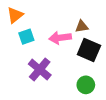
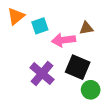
cyan square: (26, 37) -> (40, 26), moved
black square: (89, 50) -> (78, 67), moved

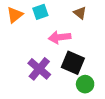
cyan square: (40, 26) -> (40, 12), moved
brown triangle: (86, 28) -> (80, 13), moved, turned 48

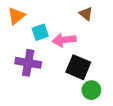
cyan square: (40, 12) -> (40, 32), moved
purple cross: (39, 69) -> (28, 63), moved, turned -30

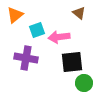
black square: (78, 67) -> (72, 62), turned -30

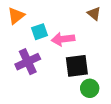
brown triangle: (79, 13) -> (94, 14), moved
purple cross: (26, 58) -> (28, 62), turned -35

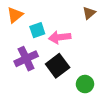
brown triangle: (94, 14) -> (89, 13), turned 40
black square: (77, 66) -> (58, 66), moved, turned -30

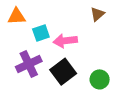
orange triangle: (15, 15) -> (17, 16), turned 36
green circle: (85, 84) -> (100, 79), moved

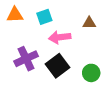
brown triangle: (97, 14) -> (89, 23), moved, turned 40
cyan square: (41, 33) -> (44, 17), moved

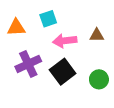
orange triangle: (15, 15) -> (16, 28), moved
brown triangle: (89, 23) -> (97, 35), moved

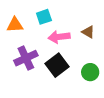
brown triangle: (97, 35) -> (88, 32), turned 32

